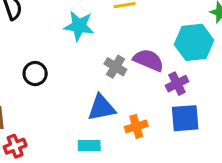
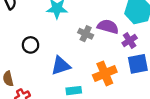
blue triangle: (102, 108) -> (61, 66), moved
orange cross: (136, 126) -> (105, 73), size x1.5

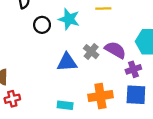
black circle: (31, 45) -> (42, 25), moved
blue triangle: (61, 66) -> (67, 62), moved

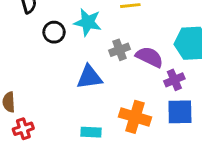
gray cross: (91, 52) -> (120, 50), moved, turned 35
orange cross: (100, 96) -> (135, 117), turned 30

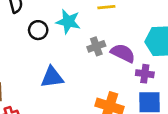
blue triangle: (89, 77) -> (52, 77), moved
purple cross: (174, 80) -> (145, 74), turned 30

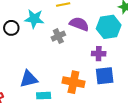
purple semicircle: (123, 53) -> (79, 24), moved
blue triangle: (52, 77) -> (29, 79), moved

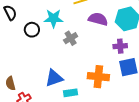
gray cross: (58, 36) -> (71, 38), moved

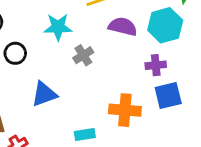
black circle: (32, 30) -> (15, 53), moved
blue triangle: (54, 78) -> (44, 94), moved

